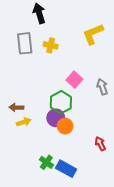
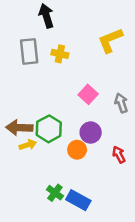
green hexagon: (61, 102) -> (49, 129), moved
brown arrow: (16, 107) -> (19, 128), size x1.5
purple circle: (56, 118) -> (91, 133), moved
red arrow: (100, 144) -> (119, 155), moved

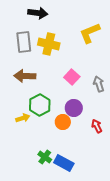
black arrow: (46, 16) -> (38, 13), turned 114
yellow cross: (60, 54) -> (49, 44), size x1.5
brown arrow: (19, 128) -> (25, 76), moved

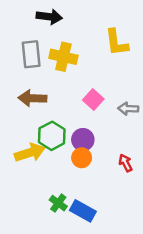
yellow L-shape: (90, 33) -> (117, 43), turned -75
gray arrow: (99, 84) -> (128, 109), turned -70
purple circle: (74, 108) -> (83, 140), moved
yellow arrow: (23, 118) -> (30, 153), size x1.6

